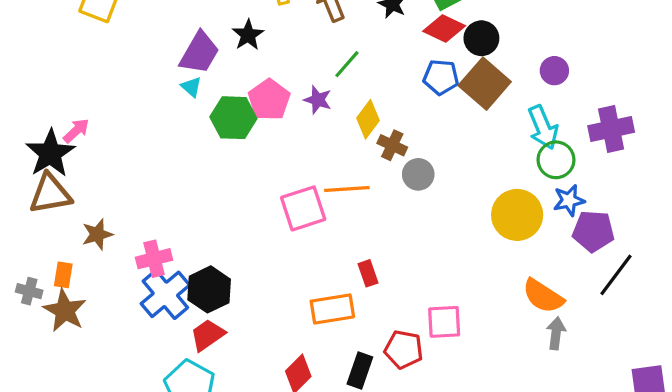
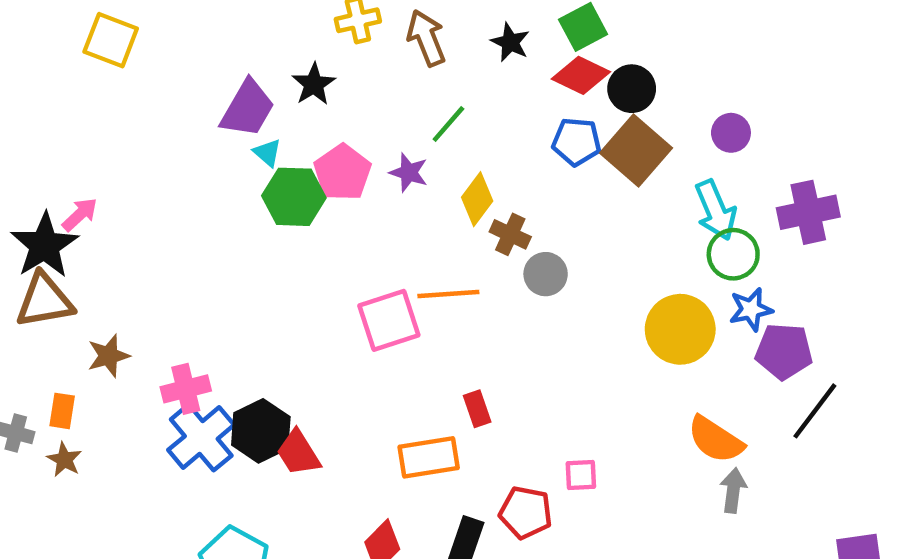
cyan triangle: (191, 87) -> (267, 153), moved
brown star: (65, 311) -> (64, 460), size x0.6
pink square: (444, 322) -> (581, 475), size x0.7
red trapezoid: (207, 335) -> (298, 453), moved, turned -87

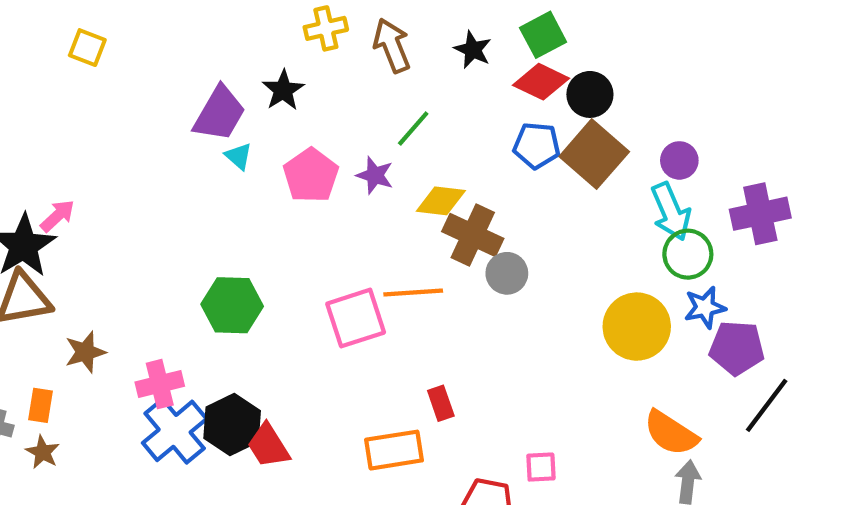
yellow square: (111, 40) -> (87, 48), size x0.7
purple circle: (731, 133) -> (679, 160), moved
green hexagon: (294, 197) -> (232, 305), moved
yellow diamond: (477, 199) -> (441, 201), turned 60
brown cross: (510, 234) -> (473, 235), size x1.5

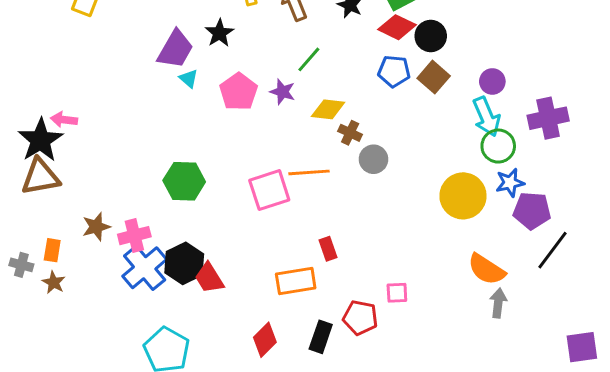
brown square: (594, 154) -> (434, 77), size x0.7
pink arrow: (58, 216) -> (64, 120), turned -130
brown cross: (473, 235) -> (350, 133), size x0.6
brown star: (85, 352) -> (96, 227), moved

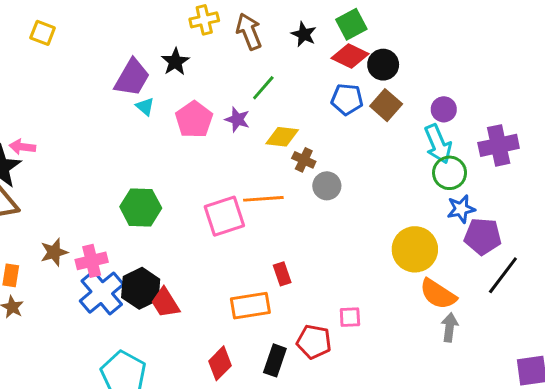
yellow circle: (463, 196) -> (415, 249), moved

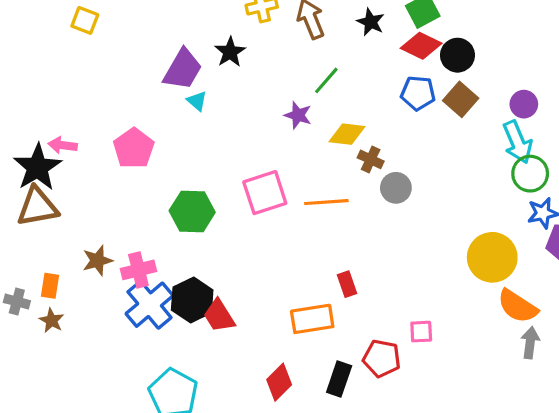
pink pentagon: (194, 119) -> (134, 148), moved
pink square: (224, 216) -> (265, 193), moved

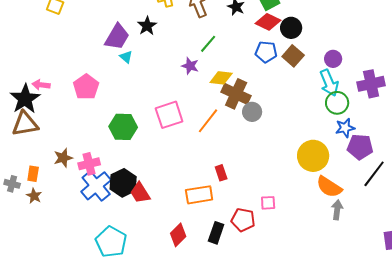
brown cross: (371, 159) -> (236, 94), size x1.8
orange line: (326, 202) -> (208, 121), turned -48

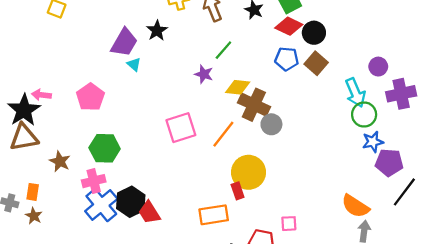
purple circle: (333, 59) -> (378, 67), moved
green hexagon: (123, 127) -> (105, 148), moved
yellow circle: (313, 156) -> (249, 172), moved
brown star: (63, 158) -> (60, 161), moved, turned -30

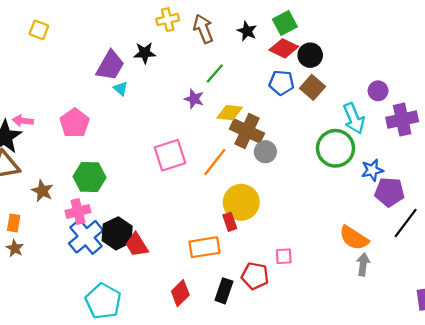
black star: (157, 31) -> (145, 53), turned 30
green circle: (364, 114) -> (335, 148), moved, size x1.4

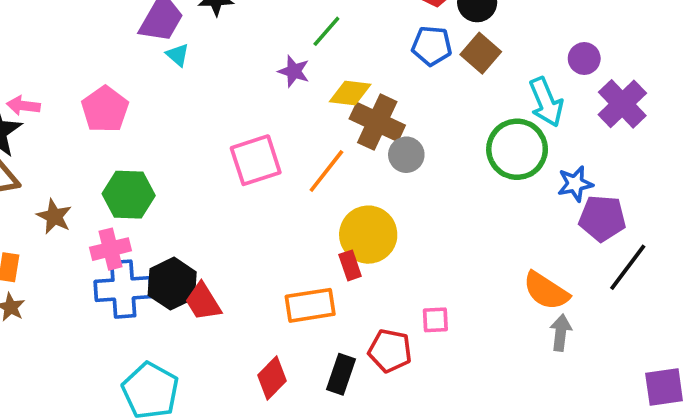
purple cross: (402, 120) -> (622, 104), turned -32
blue cross: (86, 237) -> (123, 289), turned 36

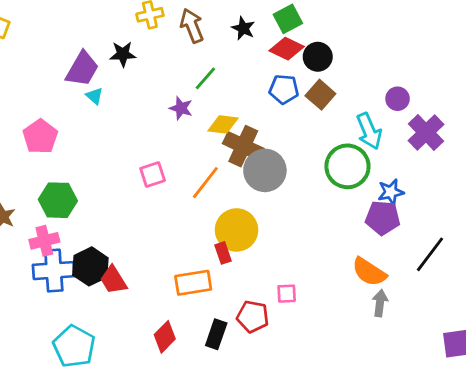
gray circle: (406, 155) -> (265, 170), size x1.6
pink square: (256, 160) -> (153, 174), size x0.7
purple pentagon: (602, 218) -> (383, 218), moved

